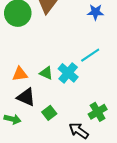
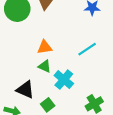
cyan cross: (68, 73) -> (64, 80), moved
orange triangle: (20, 74) -> (45, 47), moved

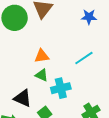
cyan cross: (64, 80) -> (61, 88), turned 36

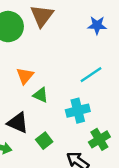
orange triangle: (42, 56) -> (25, 76), moved, turned -42
cyan cross: (61, 88) -> (78, 111), moved

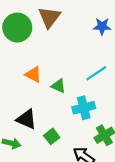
orange triangle: (25, 76) -> (33, 75), turned -42
green triangle: (41, 95) -> (59, 86), moved

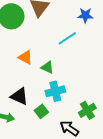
cyan line: (96, 73) -> (67, 38), moved
cyan cross: (84, 108) -> (55, 91), moved

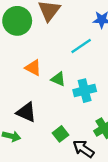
cyan cross: (55, 91) -> (85, 91), moved
green square: (41, 111) -> (61, 134), moved

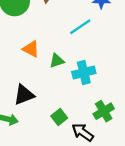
green triangle: (58, 79) -> (57, 61), turned -42
black triangle: (26, 112) -> (24, 95), turned -45

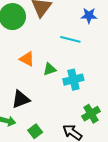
cyan line: (80, 27) -> (70, 39), turned 48
green square: (59, 117) -> (35, 131), moved

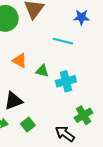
green triangle: (50, 69) -> (42, 71), turned 32
green square: (35, 131) -> (28, 125), moved

